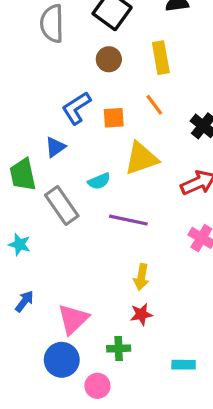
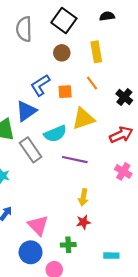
blue triangle: (55, 147) -> (26, 111), size x1.5
cyan semicircle: (99, 181) -> (55, 134), size x1.5
pink triangle: (73, 319) -> (38, 225), turned -30

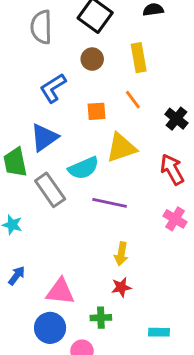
blue L-shape: (40, 85) -> (53, 88), moved
red arrow: (121, 135) -> (172, 169), turned -95
pink triangle: (38, 225) -> (60, 292), turned -40

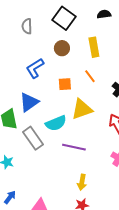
gray semicircle: (41, 27) -> (27, 26), size x0.7

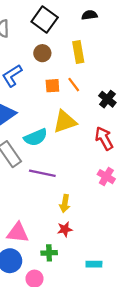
orange square: (65, 84) -> (52, 86), moved
purple line: (74, 147) -> (42, 173), moved

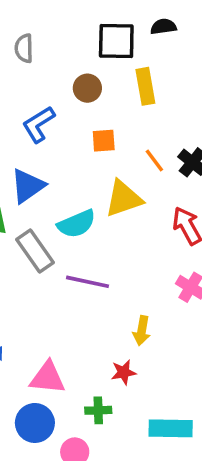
black square: (45, 20) -> (116, 41), moved, turned -35
orange line: (74, 85) -> (154, 161), moved
yellow arrow: (65, 204) -> (142, 331), moved
cyan rectangle: (94, 264) -> (171, 428), size x1.6

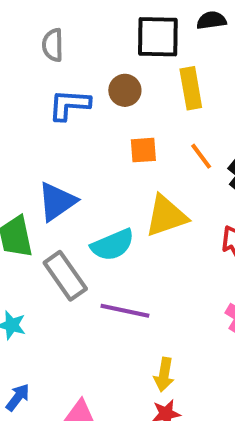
blue L-shape: (39, 124) -> (69, 105), moved, turned 36
orange line: (154, 161) -> (201, 156), moved
yellow arrow: (142, 331) -> (164, 375), moved

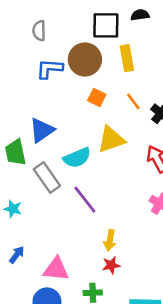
brown circle: (125, 90) -> (85, 59), size x1.6
orange square: (143, 150) -> (97, 97), turned 30
purple line: (125, 311) -> (85, 200), turned 40

